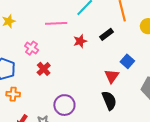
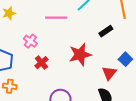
red star: (80, 41) -> (80, 55), moved, size x1.6

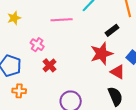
red star: (80, 55) -> (102, 54), moved
red triangle: (109, 73) -> (118, 72), turned -35

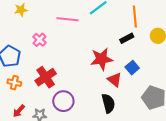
black rectangle: (112, 30) -> (127, 38), moved
red cross: (49, 65) -> (46, 77), moved, size x1.5

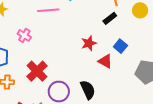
red star: (102, 59) -> (89, 43), size x0.7
black semicircle: (108, 103) -> (88, 90), moved

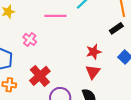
red triangle: (105, 61) -> (93, 72), moved, turned 35

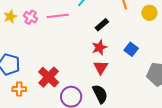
black rectangle: (116, 28) -> (102, 25), moved
pink cross: (30, 39) -> (31, 17), moved

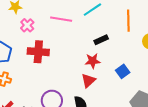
pink cross: (31, 17) -> (27, 25), moved
red cross: (49, 77) -> (38, 52), moved, turned 35

